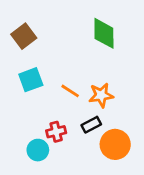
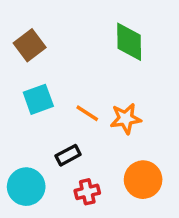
black rectangle: (91, 125) -> (68, 155), moved
red cross: (56, 132) -> (87, 192), moved
cyan circle: (38, 150) -> (26, 187), moved, size x1.4

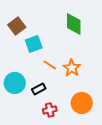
cyan square: (38, 99) -> (34, 44), moved
orange star: (126, 119) -> (72, 68), turned -30
cyan circle: (26, 187) -> (15, 83), moved

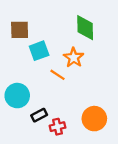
brown square: (17, 26) -> (20, 30), turned 36
orange star: (72, 68) -> (74, 58), moved
black rectangle: (39, 89) -> (39, 115), moved

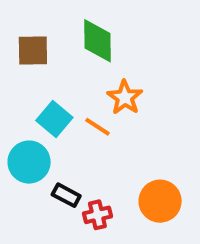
green diamond: (85, 28) -> (97, 41), moved
cyan square: (39, 51) -> (54, 119), moved, turned -30
black rectangle: (39, 115) -> (66, 195), turned 56

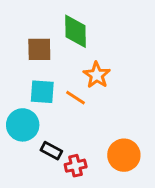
brown square: (33, 51) -> (39, 49), moved
cyan square: (54, 119) -> (42, 92), turned -36

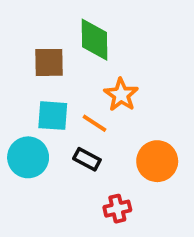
black rectangle: (51, 151) -> (87, 159), moved
orange circle: (124, 155) -> (157, 161), moved
red cross: (76, 166) -> (117, 209), moved

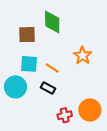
orange star: (121, 95) -> (83, 56), moved
orange circle: (157, 161) -> (90, 110), moved

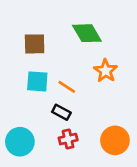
green diamond: (52, 22) -> (87, 33), moved, turned -30
cyan circle: (15, 87) -> (20, 142), moved
red cross: (65, 115) -> (68, 139), moved

